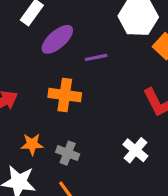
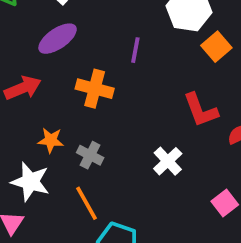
purple ellipse: (57, 39) -> (58, 39), moved
purple line: (96, 57) -> (135, 50), turned -75

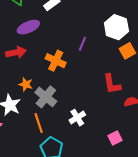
purple ellipse: (58, 39) -> (28, 27), moved
gray cross: (90, 155) -> (46, 97), size x1.5
white cross: (168, 161) -> (77, 118), moved

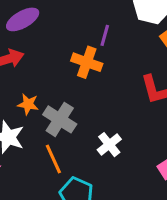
orange cross: (56, 61) -> (87, 62), moved

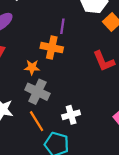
orange star: (28, 104) -> (32, 67), moved
white cross: (109, 145) -> (71, 115), moved, turned 30

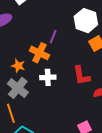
white cross: (71, 115) -> (48, 77), moved

